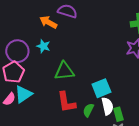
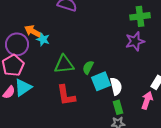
orange arrow: (48, 22) -> (33, 31), moved
white semicircle: (107, 106) -> (116, 86), moved
green semicircle: (88, 110) -> (88, 67), moved

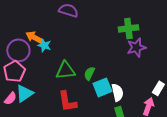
green cross: (140, 16) -> (128, 28), moved

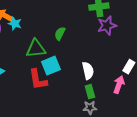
green semicircle: (89, 73) -> (60, 34), moved
cyan square: (102, 87) -> (51, 66), moved

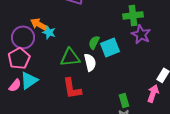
purple star: (107, 26) -> (141, 34), turned -30
cyan square: (51, 66) -> (110, 47), moved
white semicircle: (88, 71) -> (90, 62), moved

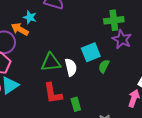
cyan star: (49, 32) -> (30, 17), moved
green semicircle: (94, 42) -> (104, 66), moved
green rectangle: (124, 100) -> (76, 104), moved

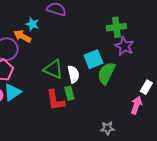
green triangle: (51, 62) -> (53, 69), turned 30
green semicircle: (104, 66) -> (106, 73), size x1.6
green rectangle: (76, 104) -> (69, 93), moved

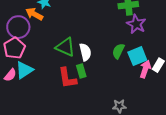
cyan square: (93, 59) -> (137, 56), moved
green semicircle: (106, 73) -> (118, 51), size x0.7
pink arrow: (136, 105) -> (145, 69), moved

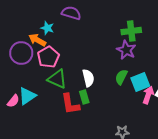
purple star: (136, 24) -> (126, 50), moved
green triangle: (65, 47) -> (57, 79), moved
pink pentagon: (14, 48) -> (48, 57), moved

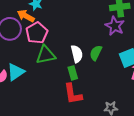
green semicircle: (121, 77) -> (96, 53), moved
green triangle: (57, 79) -> (46, 55), turned -35
red L-shape: (70, 104) -> (73, 94), moved

